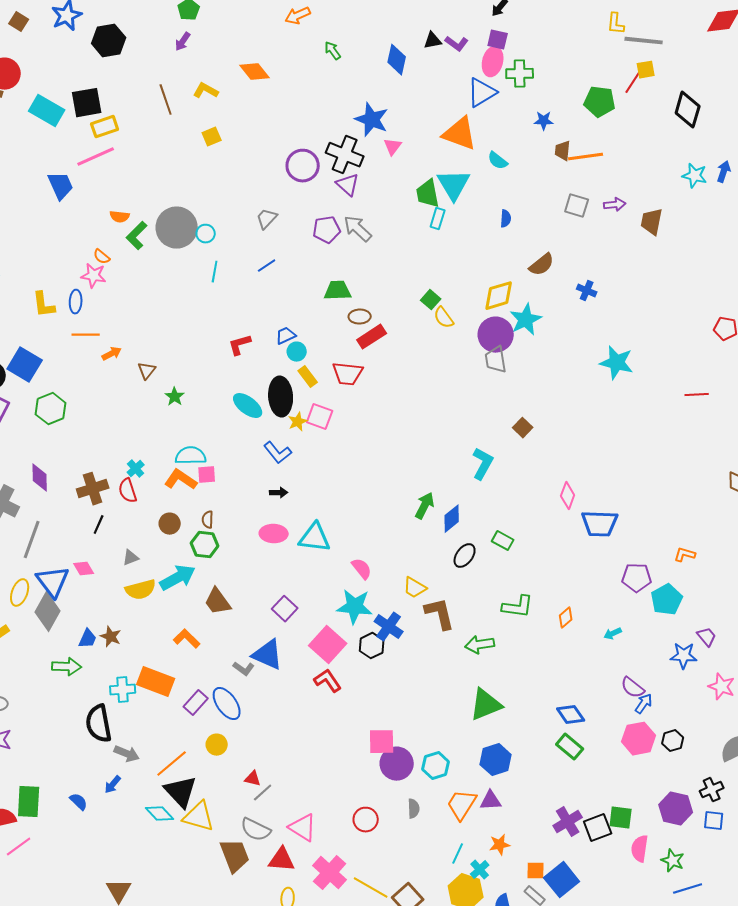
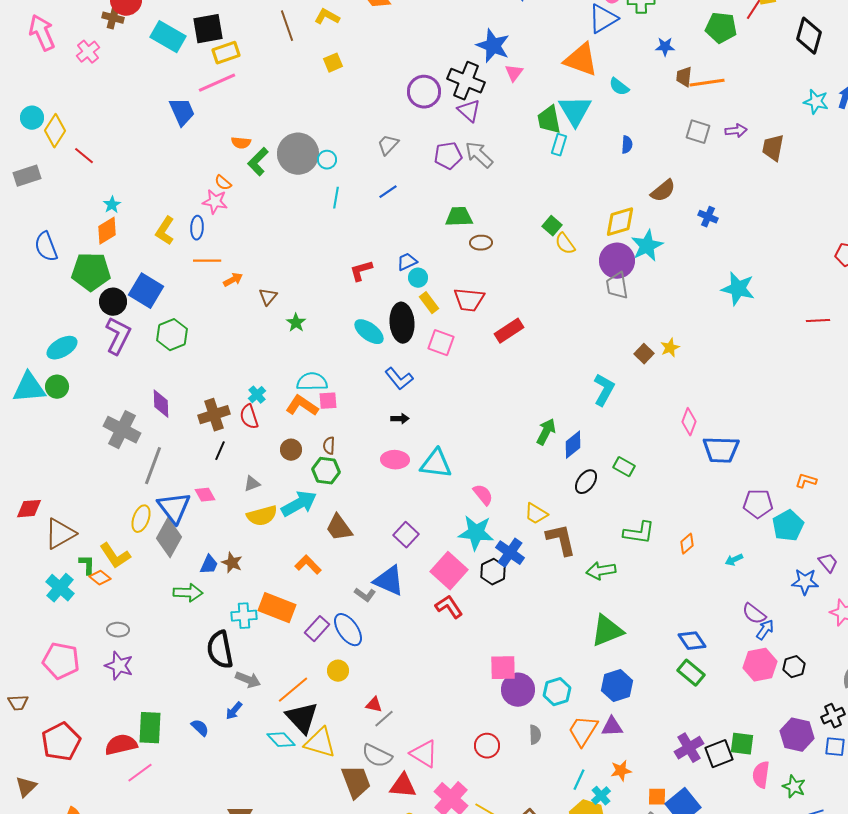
yellow L-shape: (44, 305) -> (165, 231), turned 40
red rectangle: (372, 337) -> (509, 331), moved
yellow star: (298, 422) -> (670, 348), moved

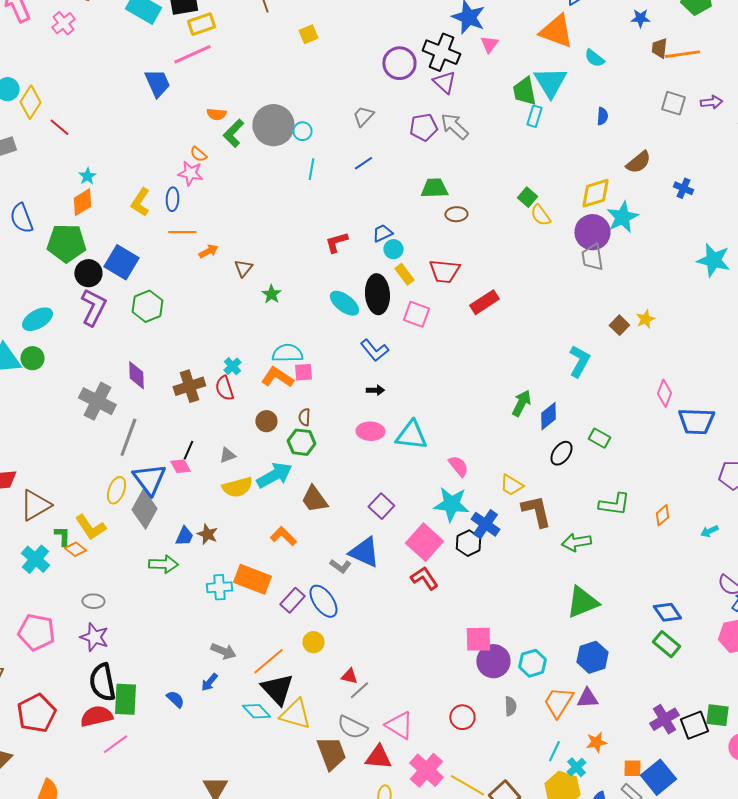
black line: (220, 451) -> (188, 450), moved
black semicircle: (220, 650) -> (102, 682), moved

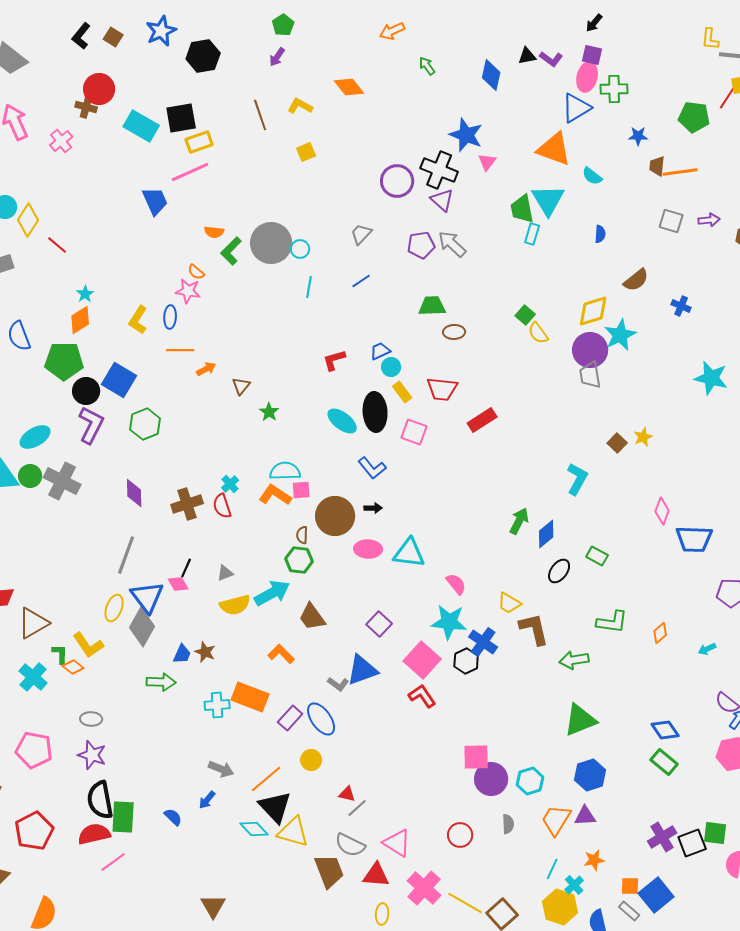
gray cross: (97, 401) -> (62, 481), moved
brown circle: (266, 421) -> (335, 516), moved, size x1.8
blue triangle: (364, 552) -> (362, 670), turned -44

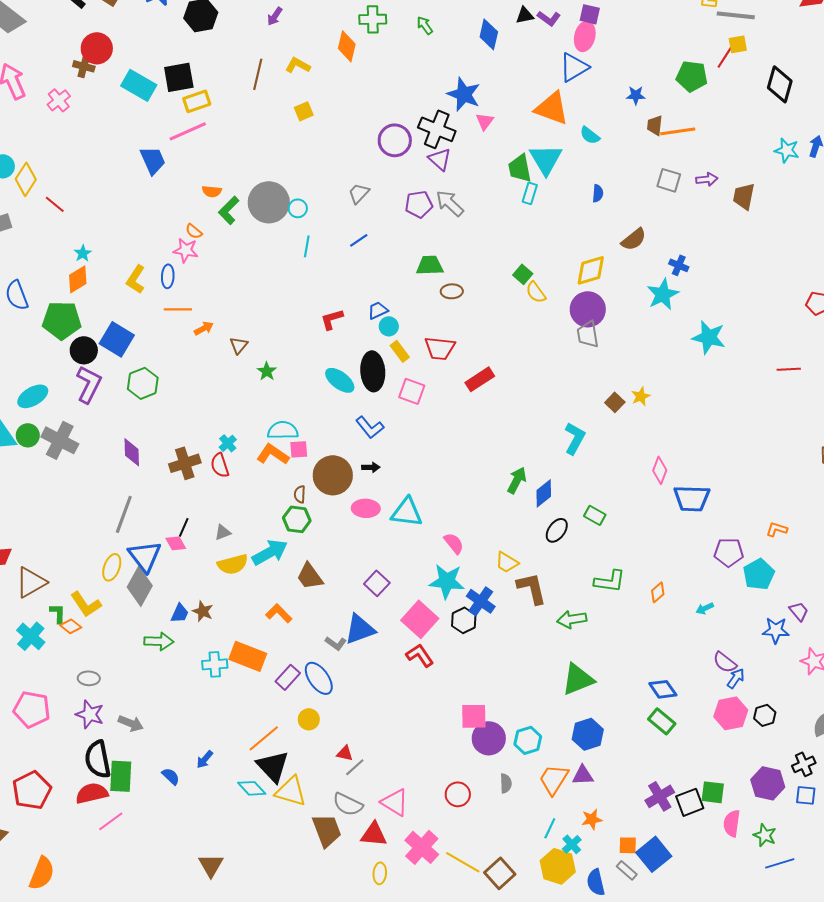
orange diamond: (349, 87) -> (347, 46), turned 52
green cross: (614, 89) -> (373, 19), moved
brown line: (260, 115) -> (258, 74), turned 32
cyan star: (620, 335) -> (663, 294), moved
gray arrow: (221, 769) -> (131, 723), moved

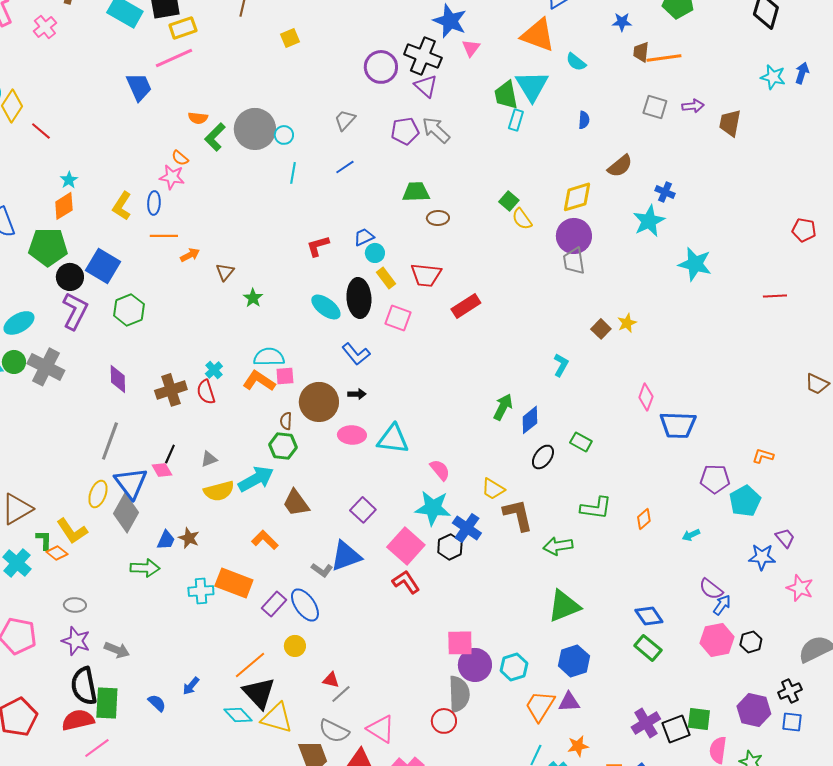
cyan L-shape: (575, 438) -> (561, 365), size x0.7
gray semicircle: (506, 783) -> (459, 694), moved, size x1.8

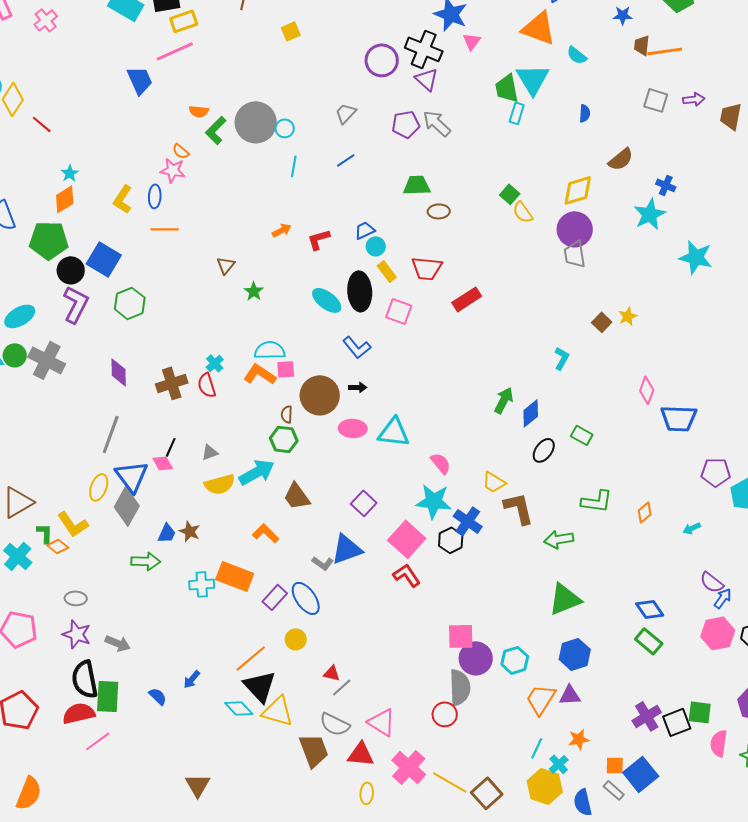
orange arrow: (190, 255) -> (282, 230), moved

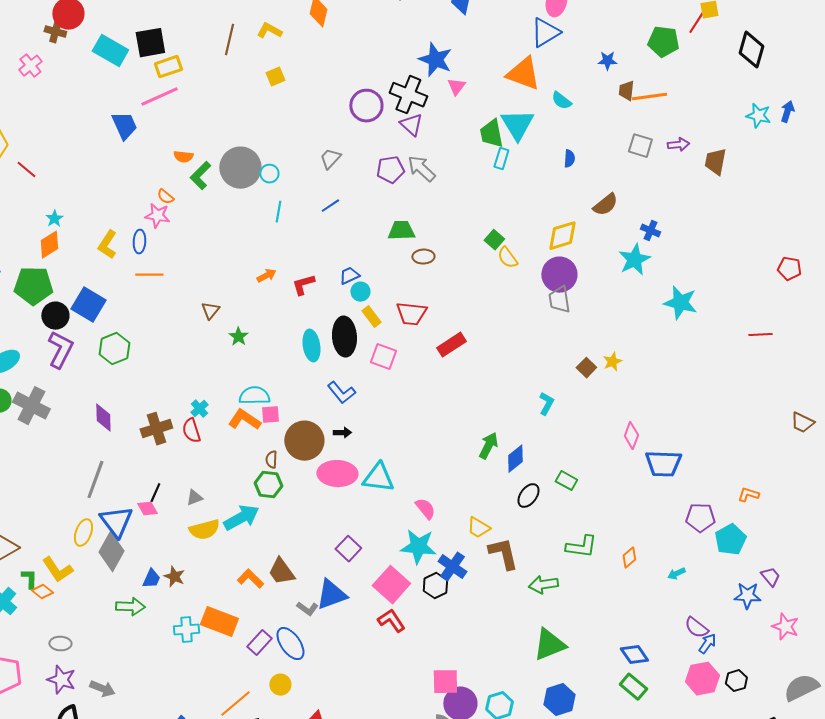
cyan ellipse: (327, 300) -> (311, 346), turned 44
pink ellipse: (353, 428) -> (337, 474), size x1.4
brown trapezoid: (297, 496) -> (281, 572), moved

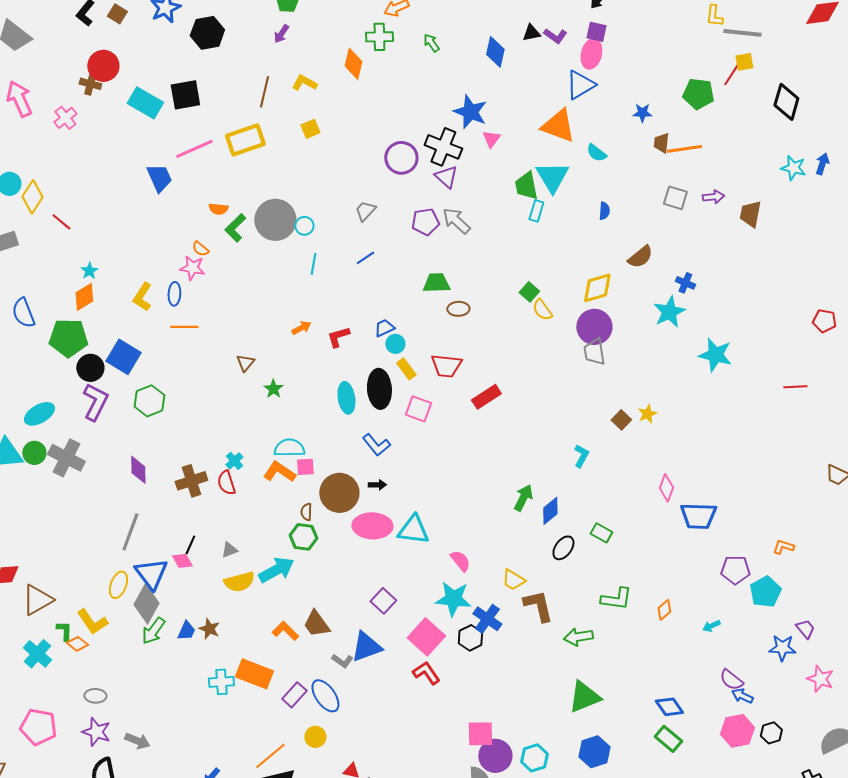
yellow rectangle: (168, 67) -> (245, 140), moved, size x1.4
green arrow: (130, 607) -> (153, 631), moved, turned 124
blue arrow: (707, 644) -> (742, 696), turned -100

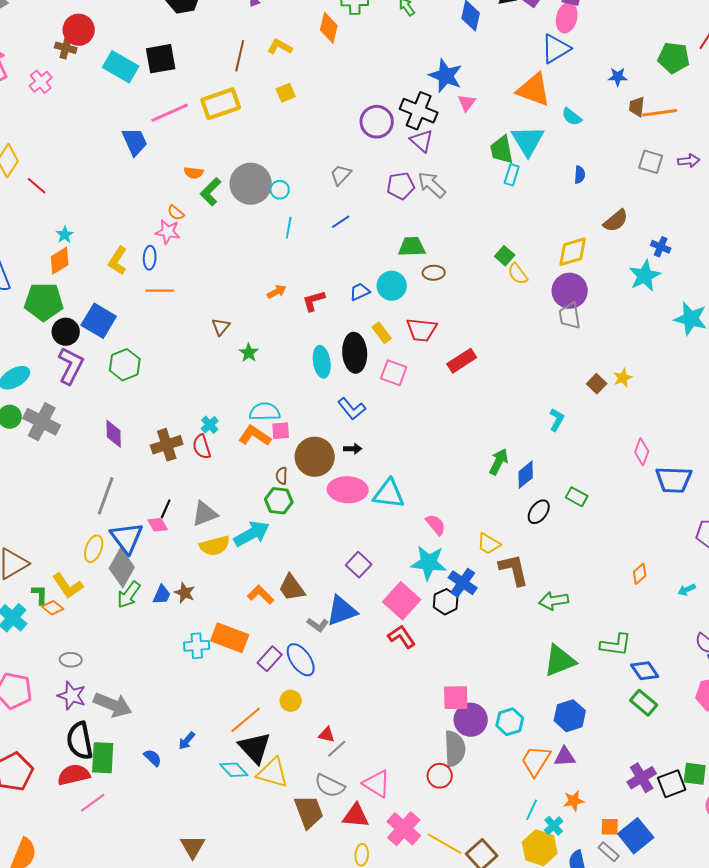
cyan circle: (395, 344) -> (392, 286), moved, size x1.5
gray triangle: (229, 550) -> (205, 514), size x1.6
green L-shape: (616, 599) -> (616, 645), moved
gray arrow: (137, 741) -> (113, 705), size x1.5

